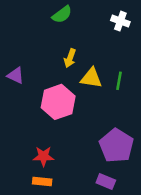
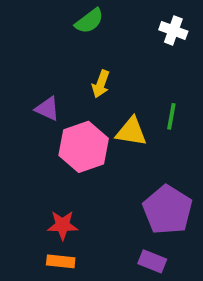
purple triangle: (16, 75) -> (47, 109), moved
yellow triangle: (91, 78) -> (131, 132), moved

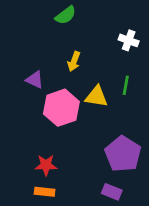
white cross: (173, 30) -> (129, 40), moved

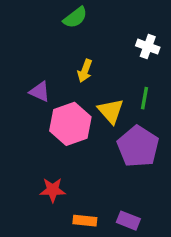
yellow triangle: (96, 96) -> (111, 111), turned 40
purple pentagon: (123, 154) -> (138, 146), moved
orange rectangle: (45, 192) -> (85, 221), moved

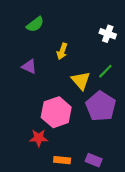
green semicircle: (75, 18) -> (35, 24), moved
green line: (145, 98) -> (105, 71), turned 35
pink hexagon: (70, 124) -> (56, 112), moved

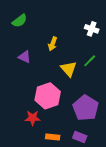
green semicircle: (35, 24) -> (20, 21), moved
purple pentagon: (101, 106) -> (86, 108), moved

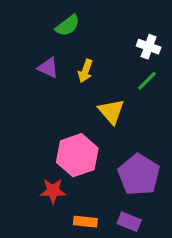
green semicircle: (20, 21) -> (68, 26), moved
purple triangle: (25, 57) -> (48, 68), moved
green line: (90, 61) -> (147, 81), moved

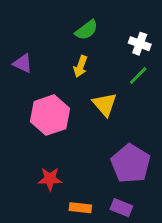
green semicircle: (68, 26) -> (86, 30), moved
purple triangle: (48, 68) -> (23, 63), moved
pink hexagon: (77, 155) -> (50, 115), moved

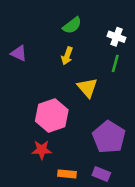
green line: (138, 76) -> (115, 63), turned -30
pink hexagon: (50, 115) -> (52, 116), moved

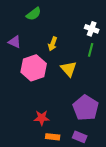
green semicircle: (72, 25) -> (34, 14), moved
pink hexagon: (52, 116) -> (34, 68), moved
red star: (42, 150) -> (42, 118), moved

